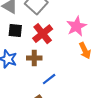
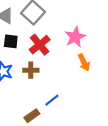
blue line: (49, 79) -> (52, 100), moved

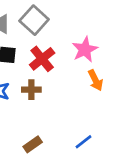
blue line: (52, 100) -> (84, 142), moved

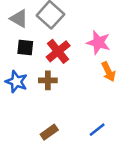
pink star: (85, 49) -> (98, 43), turned -30

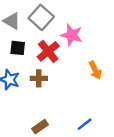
pink star: (98, 43) -> (72, 35), moved

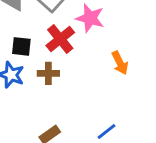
black square: (18, 48) -> (21, 46), moved

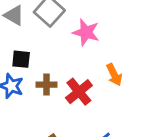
red cross: (60, 39) -> (79, 92), moved

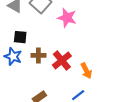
orange arrow: (114, 75) -> (86, 71), moved

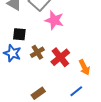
pink star: (67, 18) -> (54, 20), moved
brown cross: (38, 55) -> (37, 52), turned -32

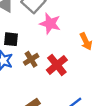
orange arrow: (84, 67) -> (86, 41), moved

